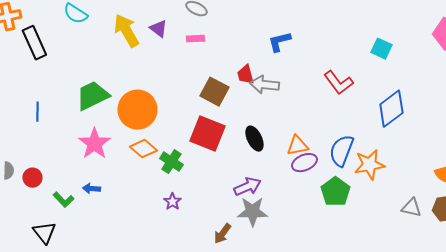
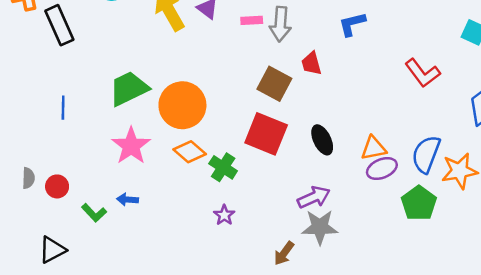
gray arrow: (264, 85) -> (280, 24), moved, turned -92
black triangle: (44, 233) -> (52, 250), moved, turned 40

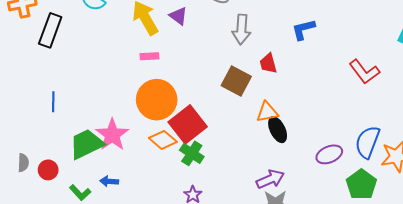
pink rectangle: (252, 20) -> (149, 56), moved
black rectangle: (59, 25) -> (50, 30), turned 44
green trapezoid: (129, 89) -> (86, 144), moved
red square: (266, 134) -> (188, 124), moved, turned 30
orange triangle: (374, 148) -> (267, 112), moved

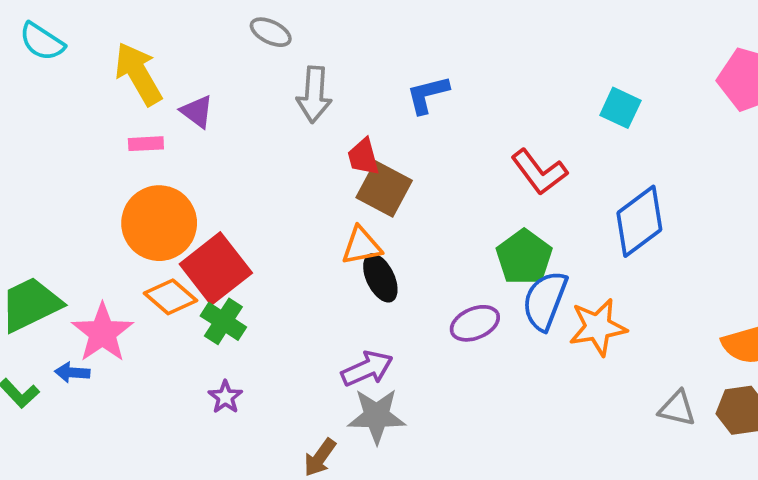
purple triangle: (178, 16) -> (197, 112), moved
brown square: (236, 81) -> (384, 189), moved
pink star: (112, 135) -> (102, 333), moved
green pentagon: (361, 184) -> (524, 257), moved

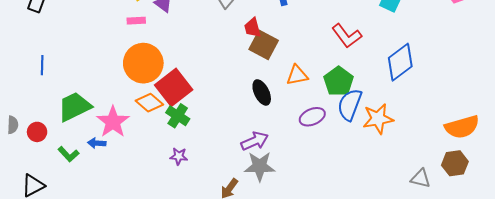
orange triangle: (361, 246) -> (297, 75), moved
purple star: (225, 397) -> (179, 156), turned -30
gray triangle: (677, 408) -> (421, 178), moved

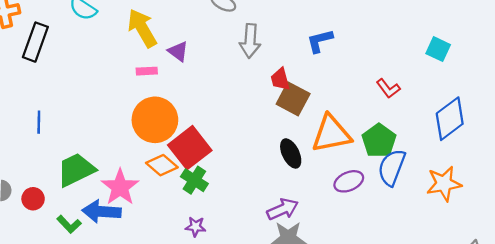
red L-shape: (347, 36) -> (388, 88), size x0.7
orange triangle: (297, 75) -> (331, 134), size x1.6
orange star: (378, 119) -> (444, 184), moved
blue arrow: (97, 143) -> (102, 212), size x1.8

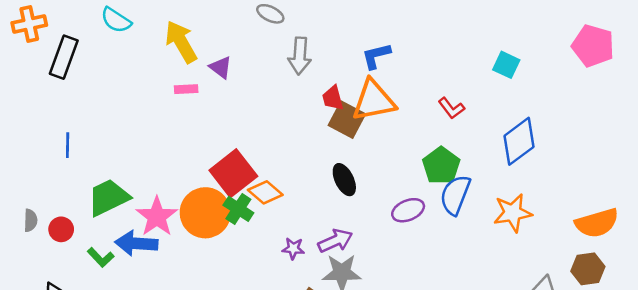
orange circle: (155, 120) -> (205, 213), moved
orange triangle: (331, 134) -> (374, 101), moved
orange diamond: (162, 165) -> (265, 192), moved
purple star: (196, 227) -> (293, 248), moved

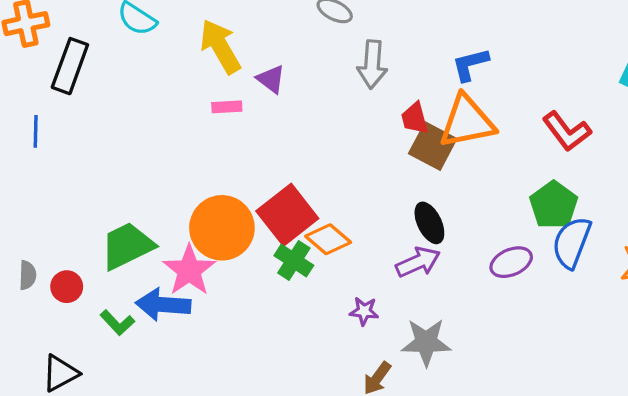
red L-shape: (451, 108) -> (567, 131), size x1.4
blue line: (68, 145) -> (36, 131), moved
orange circle: (205, 213) -> (222, 228), moved
purple arrow: (335, 241) -> (418, 262), moved

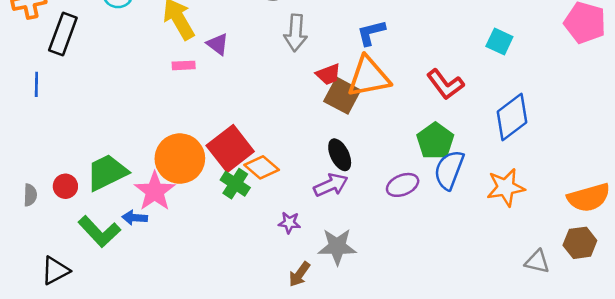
red trapezoid: (415, 118) -> (328, 74), turned -96
red circle: (67, 287) -> (65, 186), moved
blue arrow: (163, 305) -> (135, 218), size x0.6
green L-shape: (117, 323) -> (99, 232), size x1.6

